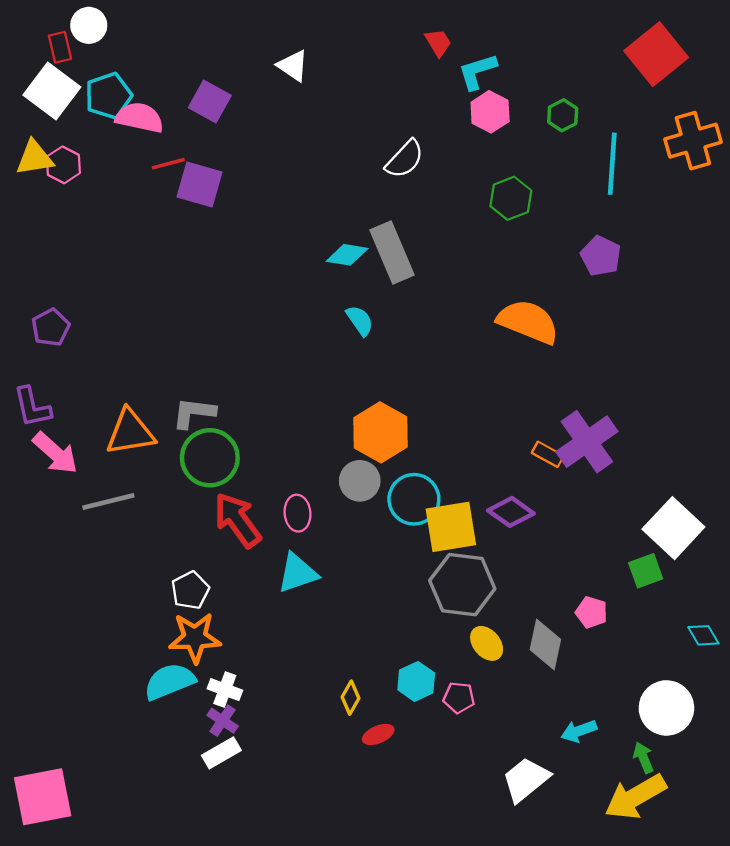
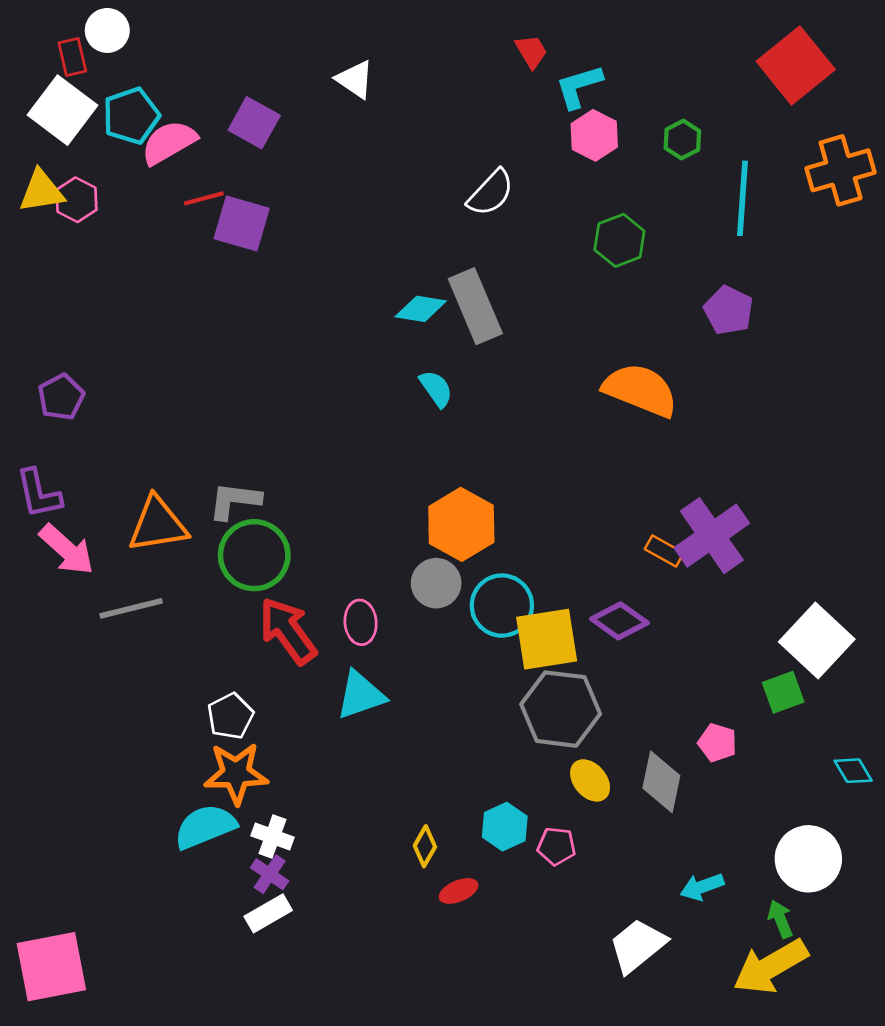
pink semicircle: (139, 118) -> (169, 142), turned -42

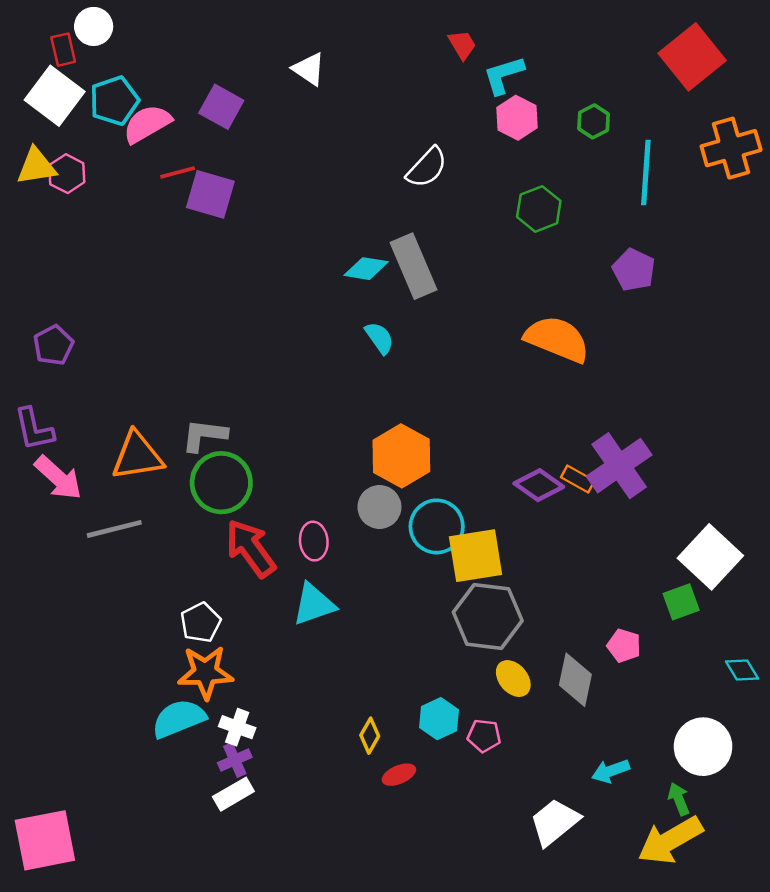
purple diamond: (619, 621) -> (539, 485), moved
purple cross: (270, 874) -> (235, 760), turned 32

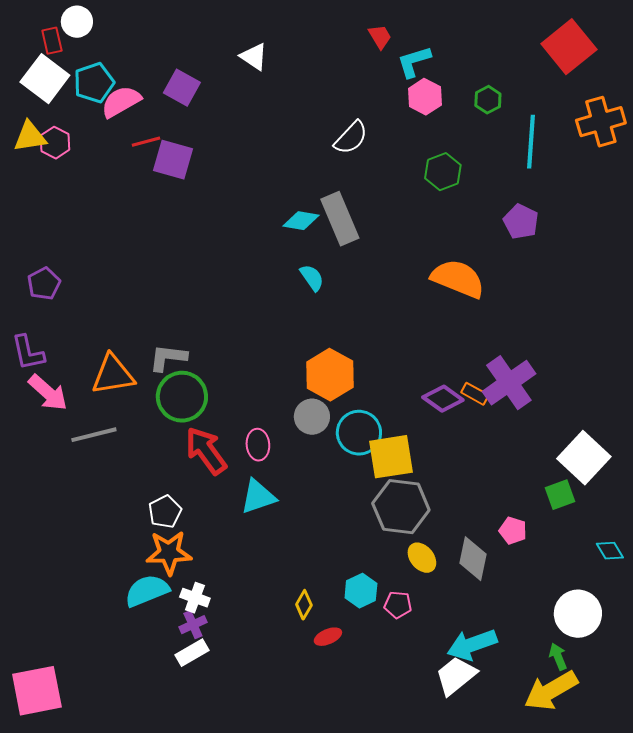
cyan arrow: (611, 771) -> (472, 645), moved, size x1.6

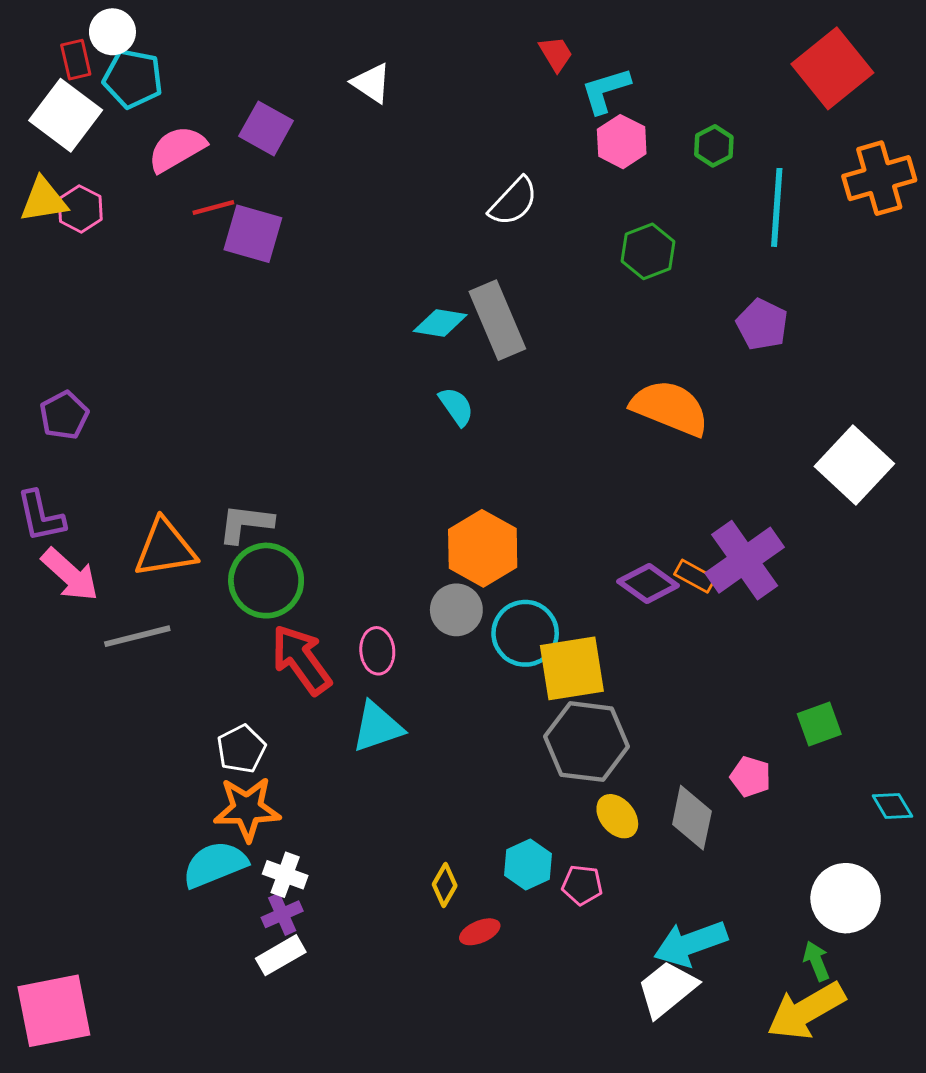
cyan pentagon: (94, 83) -> (133, 79), moved, turned 30
white square: (584, 458) -> (854, 465), moved

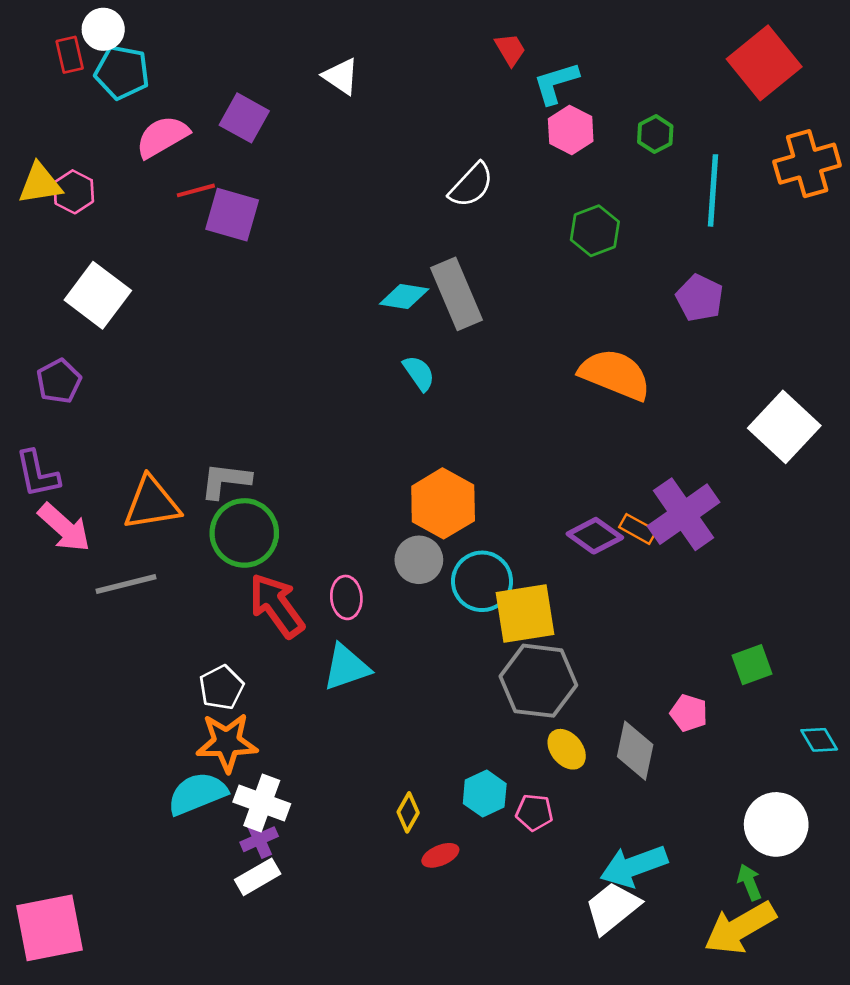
white square: (66, 115) -> (98, 295), moved
white cross: (285, 875) -> (262, 803), size x1.4

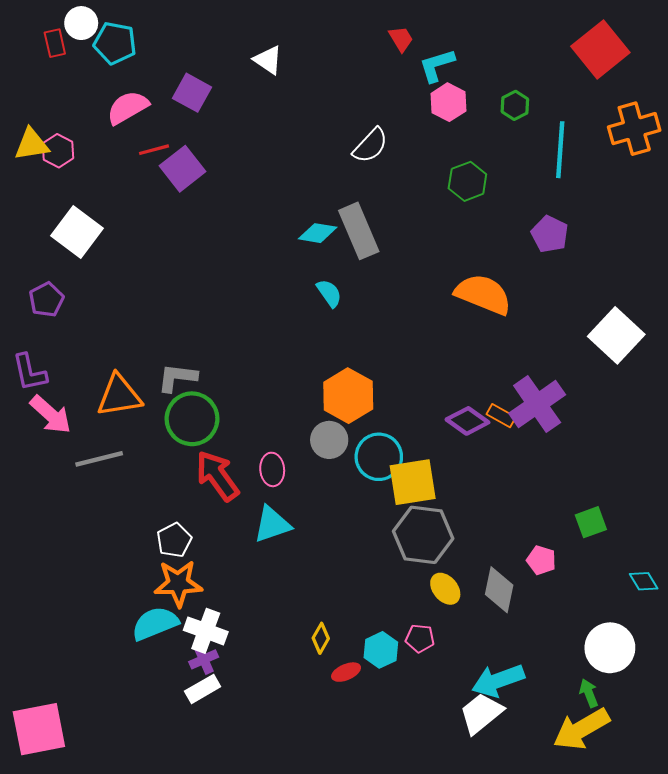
cyan pentagon: (122, 72) -> (115, 43), moved
purple square: (232, 215) -> (183, 169), turned 36
cyan hexagon: (485, 794) -> (381, 650), moved

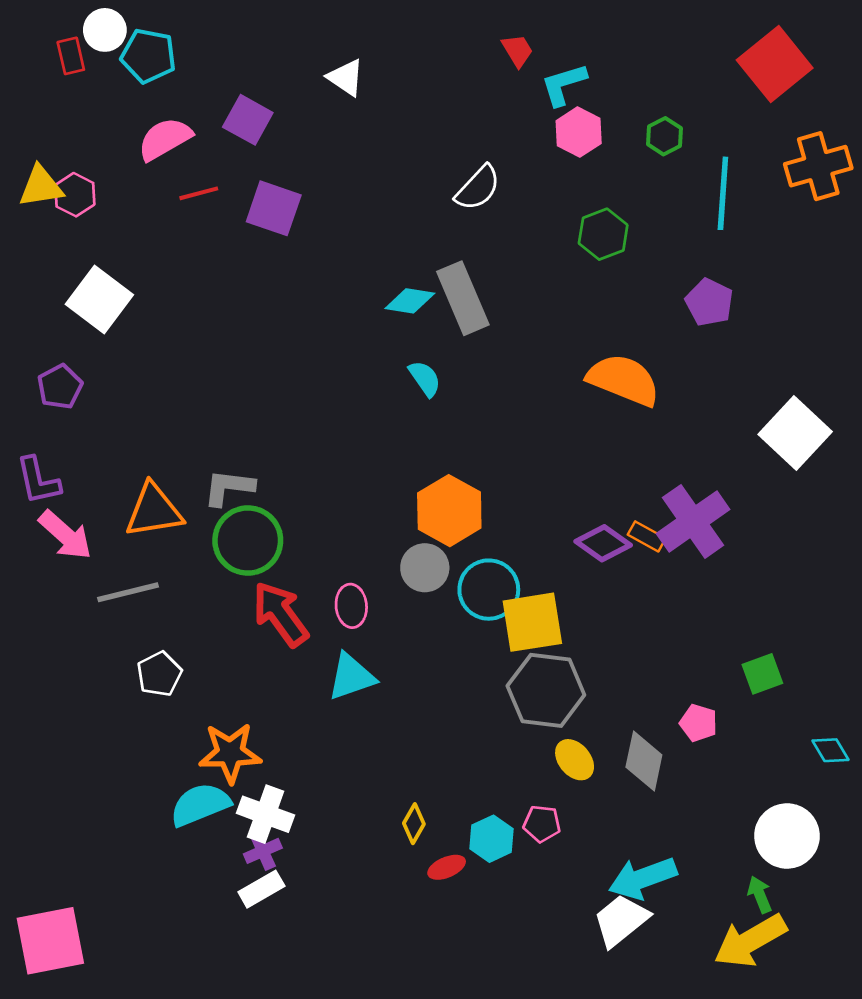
purple square: (183, 169) -> (274, 208), moved, turned -33
white pentagon: (174, 540) -> (159, 674), moved

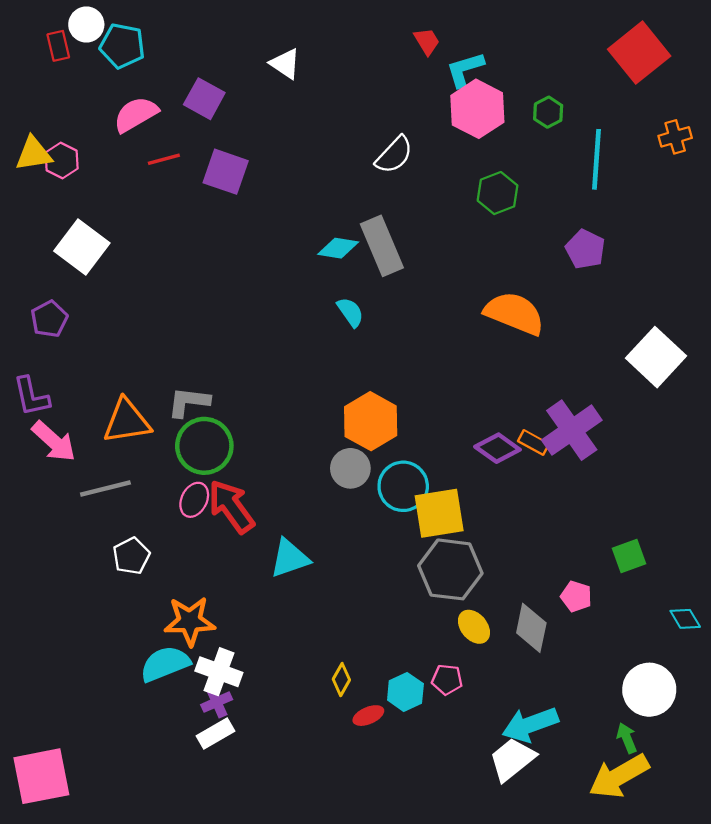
pink hexagon: (579, 132) -> (477, 109), size x1.4
orange cross: (818, 166) -> (675, 137), size x0.6
pink ellipse: (351, 606) -> (194, 500), moved, turned 32

